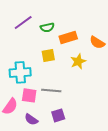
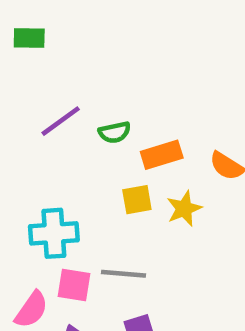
yellow square: (48, 55) -> (137, 200), moved

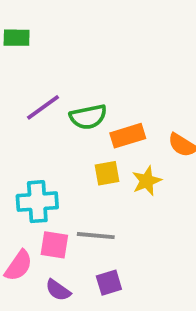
green semicircle: (115, 132) -> (88, 117), size x1.4

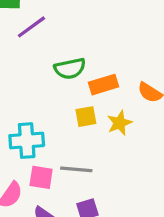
purple line: (43, 107) -> (31, 27), moved

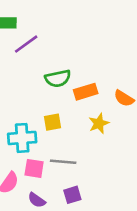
yellow square: (86, 117) -> (53, 122), moved

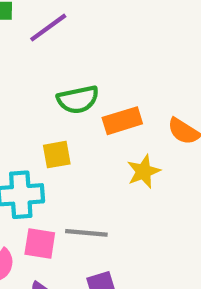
purple line: (26, 44) -> (48, 28), moved
yellow square: (53, 122) -> (57, 155), moved

